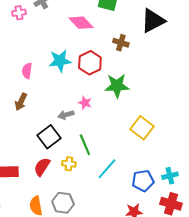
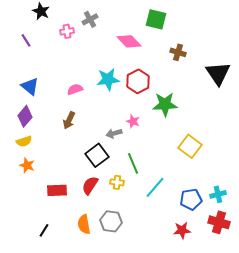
black triangle: (153, 21) -> (218, 73), moved, turned -36
brown cross: (121, 43) -> (178, 52), moved
pink semicircle: (27, 71) -> (75, 89), turned 63

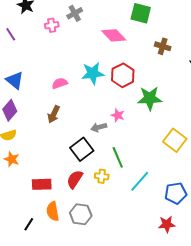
gray hexagon: (111, 221) -> (81, 214), moved
orange semicircle: (84, 224) -> (53, 211), moved

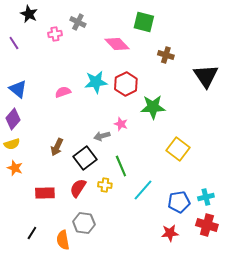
gray cross: (75, 13) -> (78, 22), turned -35
brown arrow: (54, 114) -> (57, 147), moved
orange semicircle: (53, 211) -> (63, 240), moved

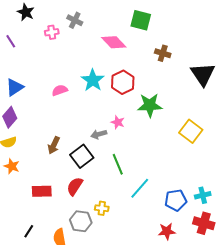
cyan star: (96, 82) -> (93, 80), turned -30
blue triangle: (18, 89) -> (15, 87), turned 48
yellow square: (178, 149) -> (191, 131), moved
yellow cross: (105, 185) -> (102, 208), moved

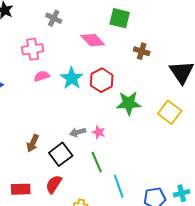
pink cross: (52, 32) -> (33, 49), moved, size x1.5
pink semicircle: (60, 90) -> (42, 76), moved
pink star: (118, 122) -> (99, 132), moved
yellow square: (191, 131) -> (170, 112), moved
cyan line: (140, 188) -> (119, 186), turned -60

